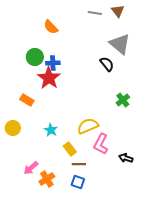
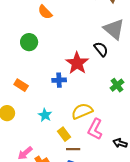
blue cross: (53, 63) -> (59, 80), moved
red star: (49, 78) -> (77, 63), moved

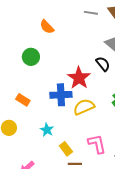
blue cross: (59, 80) -> (61, 95), size x1.5
yellow semicircle: (82, 111) -> (84, 107), moved
pink L-shape: (95, 129) -> (97, 144), turned 140

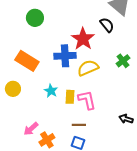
orange rectangle: (23, 100) -> (27, 61), size x1.6
pink L-shape: (97, 144) -> (87, 100), moved
yellow rectangle: (66, 149) -> (70, 97), moved, turned 40

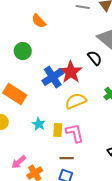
blue cross: (65, 56) -> (53, 77), moved, turned -30

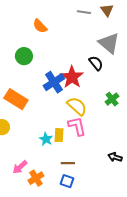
yellow semicircle: (76, 101) -> (77, 106), turned 65
cyan star: (39, 124) -> (46, 139), moved
pink L-shape: (75, 133) -> (77, 126), moved

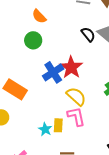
green circle: (24, 56) -> (33, 40), moved
black semicircle: (96, 63) -> (88, 34), moved

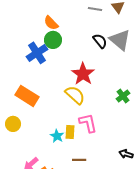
green circle: (33, 40) -> (53, 40), moved
blue cross: (53, 72) -> (37, 53), moved
yellow semicircle: (76, 96) -> (75, 95), moved

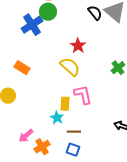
red star: (83, 74) -> (78, 46), size x0.7
orange rectangle: (27, 96) -> (22, 68), size x0.7
cyan star: (57, 136) -> (57, 118), moved

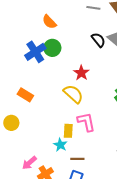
green circle: (48, 12) -> (52, 48), moved

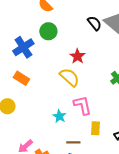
blue cross: (35, 52) -> (23, 47), moved
yellow rectangle: (68, 131) -> (95, 128), moved
cyan star: (60, 145) -> (59, 116), moved

